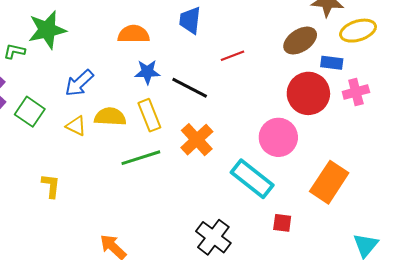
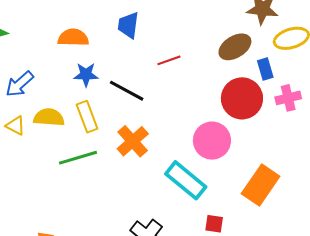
blue rectangle: (332, 63) -> (265, 69), turned 65

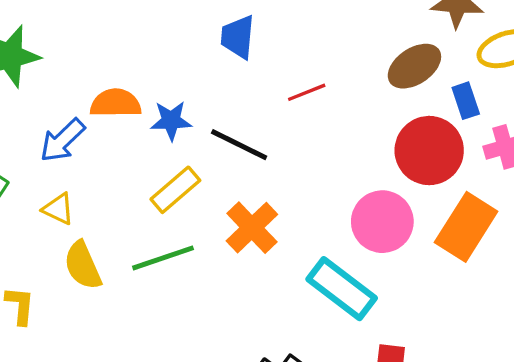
orange semicircle: (73, 38) -> (116, 103), moved
yellow semicircle: (49, 117) -> (83, 265), moved, turned -116
yellow rectangle: (87, 117) -> (175, 190), turned 72
orange rectangle: (261, 185) -> (466, 227), moved

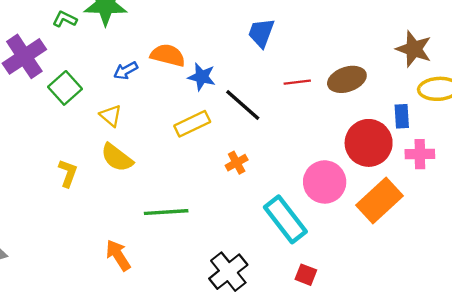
brown ellipse: (414, 66) -> (347, 79), moved
blue arrow: (62, 140) -> (126, 71), size x0.7
orange cross: (252, 228) -> (237, 163), size x0.6
green line: (163, 258) -> (166, 212), moved
yellow semicircle: (83, 265) -> (117, 158), turned -44

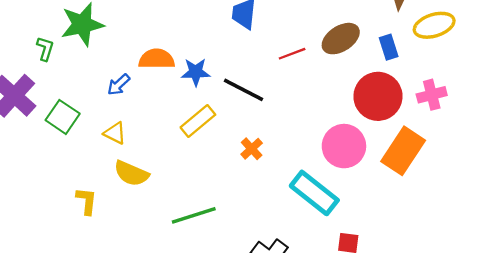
green L-shape: (65, 19) -> (45, 49), turned 95
blue rectangle: (402, 116) -> (389, 47), moved

